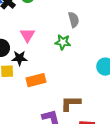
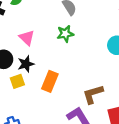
orange rectangle: (36, 80) -> (50, 81), turned -36

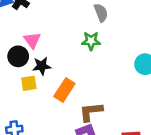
pink triangle: (27, 38) -> (32, 40), moved
brown L-shape: (93, 94) -> (91, 112), moved

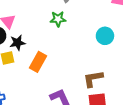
brown L-shape: (91, 112) -> (93, 79), moved

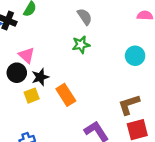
orange rectangle: (38, 62) -> (66, 95), turned -54

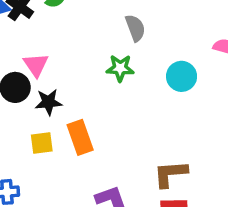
cyan circle: (135, 56) -> (182, 76), moved
yellow square: (32, 96) -> (42, 143), moved

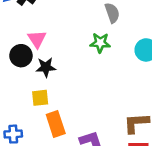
orange rectangle: (80, 137) -> (56, 124), moved

